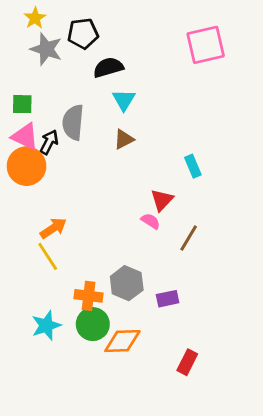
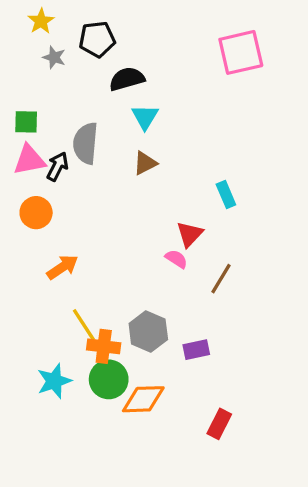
gray star: (46, 49) -> (54, 57), size x0.6
pink triangle: (25, 137) -> (29, 160), turned -36
orange circle: (27, 166) -> (36, 213), moved, size x0.7
yellow line: (48, 256) -> (84, 325), moved

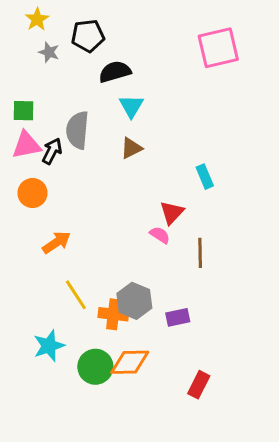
brown line: (221, 279) -> (200, 253), turned -32
orange cross: (104, 346) -> (113, 314), moved
green circle: (109, 379) -> (95, 367), moved

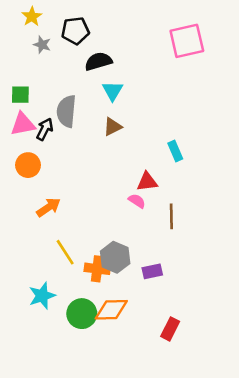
red triangle: (172, 212) -> (147, 182), turned 40

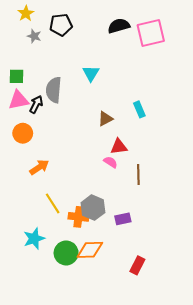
black semicircle: (98, 61) -> (119, 26), moved
brown triangle: (113, 127) -> (105, 119), moved
cyan rectangle: (175, 151) -> (139, 109), moved

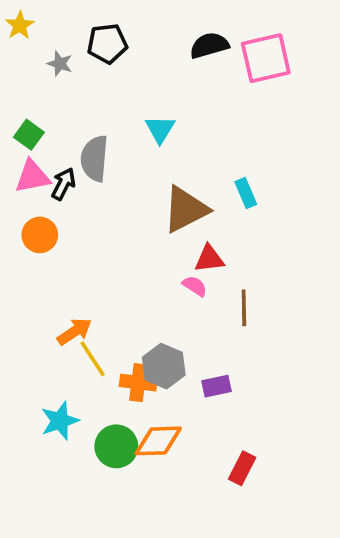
yellow star: (26, 13) -> (20, 25), moved
green square: (17, 76) -> (29, 135), turned 35
brown triangle: (105, 119) -> (186, 209), size x1.8
orange arrow: (39, 167) -> (74, 332), moved

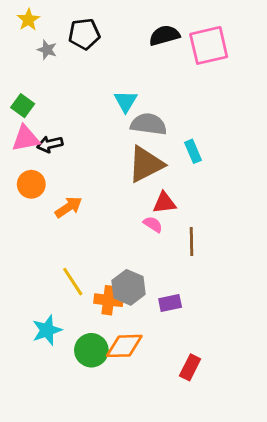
yellow star: (20, 25) -> (28, 20), moved
gray semicircle: (94, 158) -> (149, 124), moved, turned 93
black arrow: (63, 184) -> (50, 144), turned -130
orange arrow: (74, 332) -> (68, 207), moved

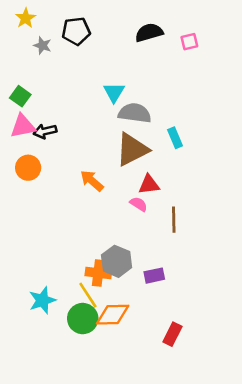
pink square: (209, 45) -> (189, 42), size x0.5
orange arrow: (68, 207) -> (92, 181), moved, turned -105
yellow line: (73, 282) -> (88, 295), moved

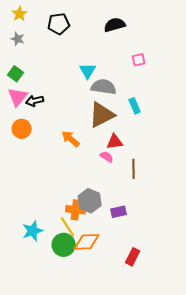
pink square: (189, 42) -> (139, 60), moved
gray star: (42, 45) -> (18, 39), moved
pink triangle: (23, 126) -> (18, 97), turned -40

